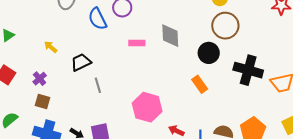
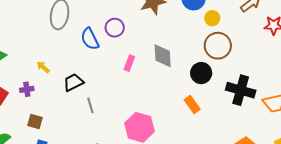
pink rectangle: (137, 43) -> (129, 63), turned -70
purple cross: (40, 79) -> (27, 89), moved, turned 32

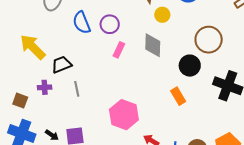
yellow circle: (212, 18) -> (162, 15), moved
purple circle: (115, 28) -> (110, 24), moved
yellow arrow: (43, 67) -> (33, 47), size x2.0
purple cross: (27, 89) -> (45, 87), moved

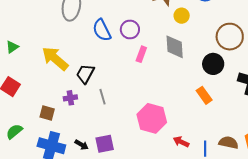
black trapezoid: (62, 65) -> (85, 74), turned -35

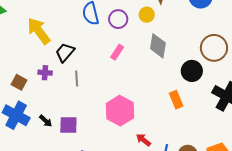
yellow circle: (182, 16) -> (147, 15), moved
pink rectangle: (141, 54) -> (117, 52), moved

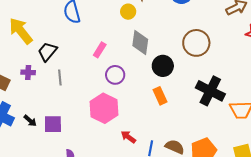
purple circle: (118, 19) -> (115, 75), moved
black circle: (192, 71) -> (163, 66), moved

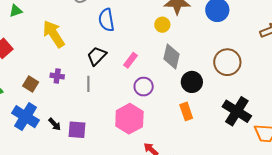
black trapezoid: (47, 52) -> (97, 56), moved

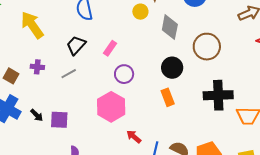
gray diamond: (172, 56) -> (170, 27), moved
gray line: (88, 84) -> (69, 74), turned 63
black cross: (237, 111) -> (218, 95), turned -32

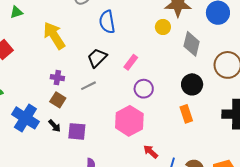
brown square: (11, 76) -> (58, 100), moved

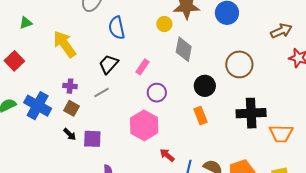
yellow circle: (163, 27) -> (164, 24), moved
gray diamond: (192, 44) -> (184, 49), moved
blue cross: (25, 118) -> (38, 106), moved

